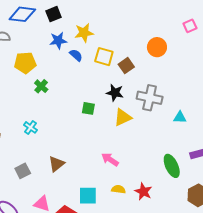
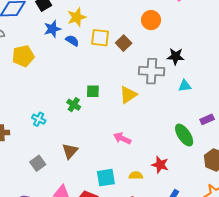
green cross: (41, 86) -> (74, 105), moved
black star: (115, 93) -> (176, 56), moved
yellow semicircle: (118, 189) -> (136, 175), moved

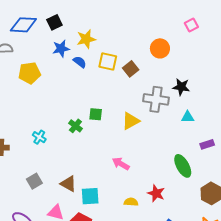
purple rectangle: (207, 119) -> (207, 144), moved
brown triangle: (70, 151) -> (68, 184), moved, turned -48
cyan square: (106, 178) -> (90, 196), moved

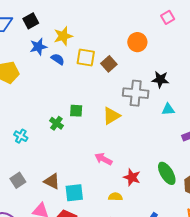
green ellipse: (183, 166) -> (167, 173), moved
red star: (156, 193) -> (132, 177), moved

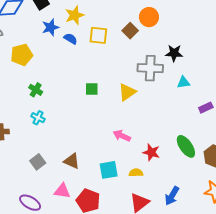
brown square: (109, 64) -> (130, 31), moved
green cross: (56, 123) -> (36, 90), moved
cyan square: (74, 193) -> (109, 170), moved

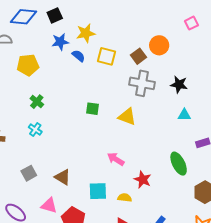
gray cross: (150, 68) -> (142, 83), moved
yellow triangle: (127, 92) -> (127, 117), turned 48
green ellipse: (186, 146) -> (179, 164), moved

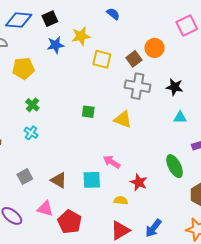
pink square: (191, 23) -> (187, 26), size x1.5
blue semicircle: (78, 56) -> (113, 14), moved
cyan square: (98, 191) -> (92, 180), moved

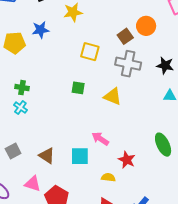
blue star: (56, 45) -> (40, 30), moved
yellow square: (102, 59) -> (90, 52), moved
green cross: (32, 105) -> (22, 88), moved, turned -32

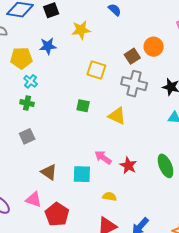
cyan cross: (20, 107) -> (31, 81), moved
gray square: (13, 151) -> (27, 136), moved
red star: (127, 160) -> (128, 165), moved

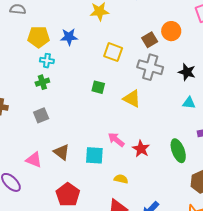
blue star: (48, 46) -> (69, 37), moved
cyan cross: (31, 81) -> (47, 61), turned -32
green cross: (27, 103) -> (42, 82), turned -32
pink triangle: (34, 200) -> (34, 160), moved

